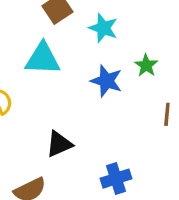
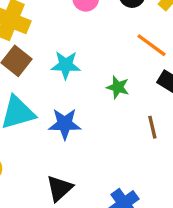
blue star: (107, 81) -> (65, 124), moved

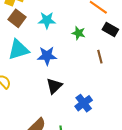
black triangle: (60, 188) -> (54, 86), moved

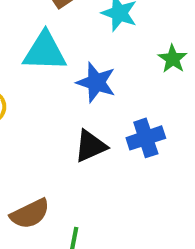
blue cross: (84, 103) -> (146, 138), moved

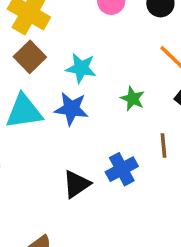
blue star: (96, 82) -> (71, 109), moved

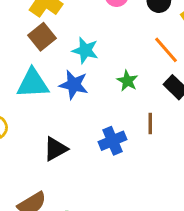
black triangle: (76, 184) -> (56, 149), moved

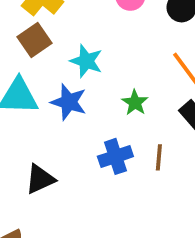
blue cross: (112, 141) -> (115, 156), moved

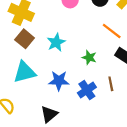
cyan star: (86, 61) -> (56, 42), turned -30
blue star: (69, 102) -> (59, 81), moved

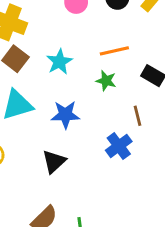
orange line: (112, 31) -> (114, 51), moved, turned -48
blue cross: (87, 90) -> (119, 146), moved

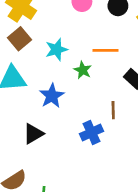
green star: (106, 81) -> (83, 70), moved
blue star: (65, 115) -> (52, 96), turned 30

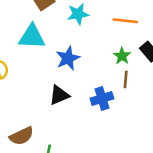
green star: (83, 70) -> (122, 56), moved
black triangle: (33, 134) -> (59, 95), moved

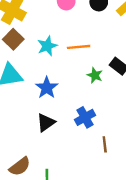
orange line: (125, 21) -> (79, 47), moved
brown line: (126, 80) -> (105, 144), moved

